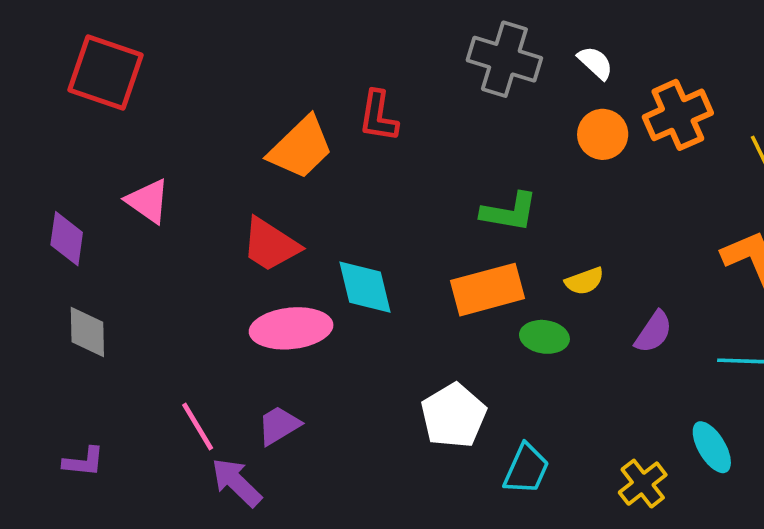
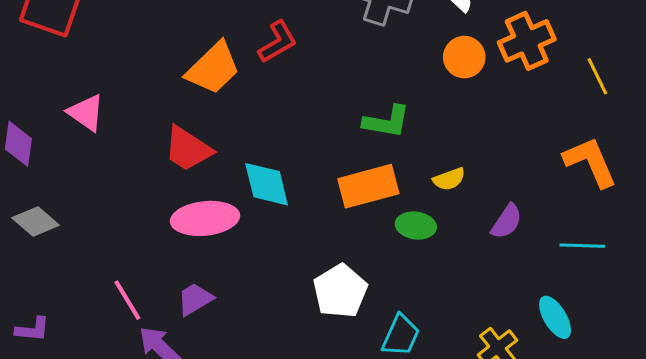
red L-shape: (378, 116) -> (278, 42), turned -129
gray diamond: (87, 332) -> (36, 221), turned -48

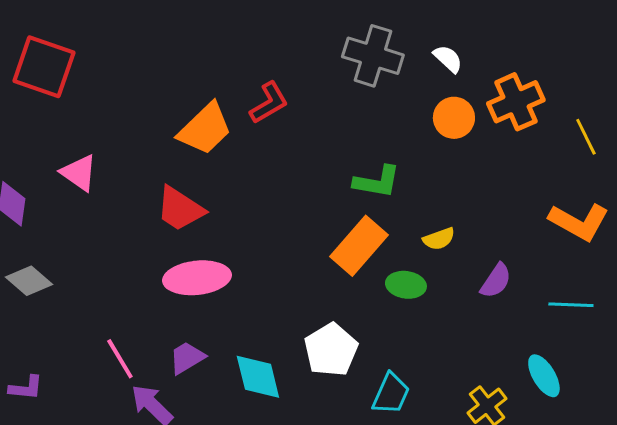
orange L-shape: (590, 162) -> (579, 222), turned 142
cyan diamond: (267, 184) -> (258, 377), moved
orange rectangle: (368, 186) -> (359, 246), turned -34

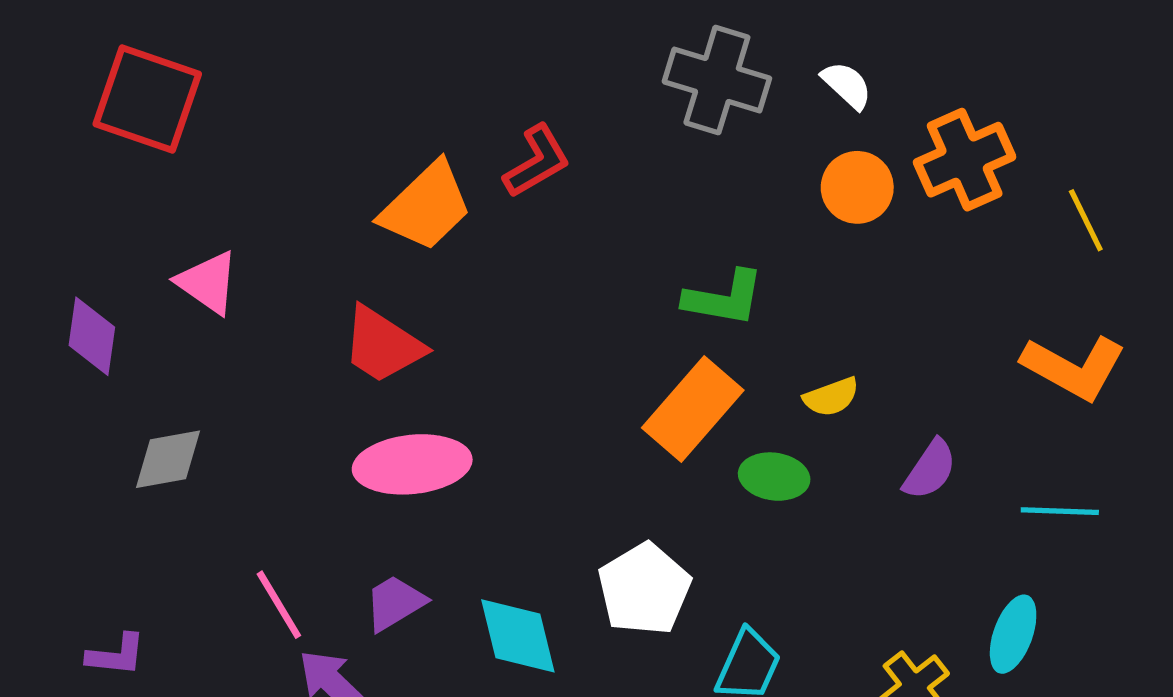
gray diamond: (29, 281) -> (168, 459), moved, turned -51
cyan ellipse: (544, 376) -> (1013, 634), turned 51

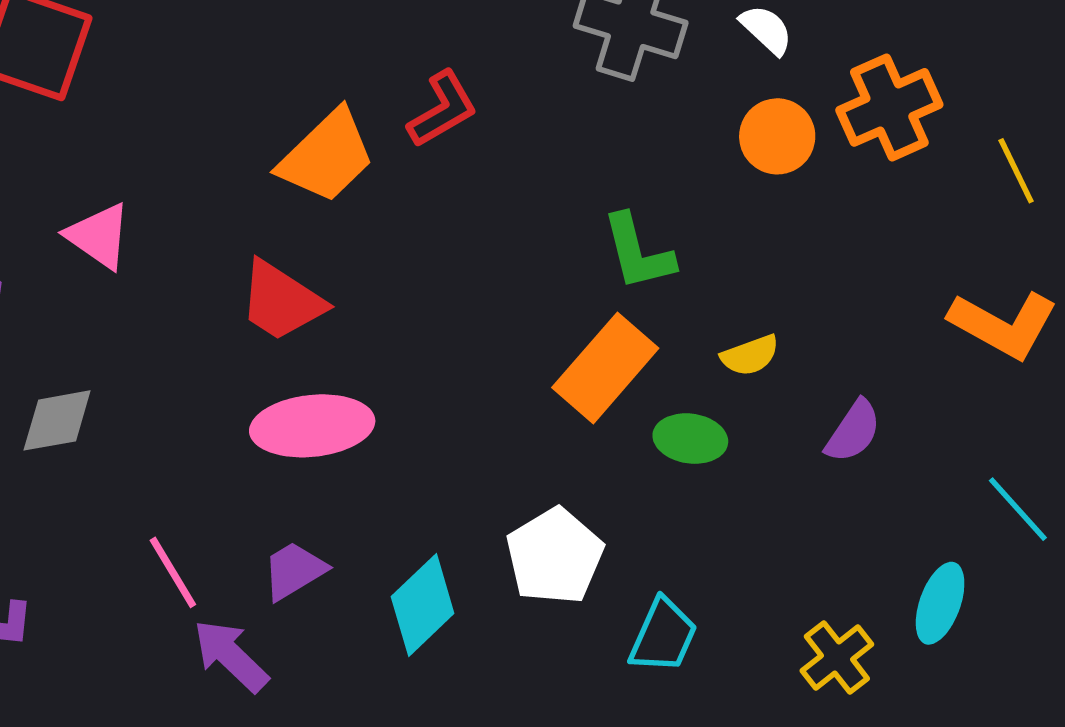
green L-shape: (724, 298) -> (638, 252), turned 66
cyan line: (1060, 511) -> (1018, 509), moved, turned 46
cyan diamond: (518, 636) -> (423, 605), turned 60

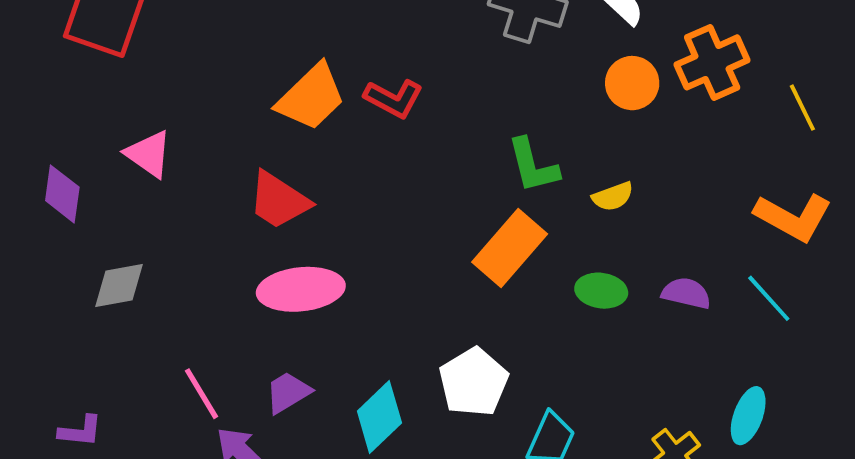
red L-shape: (442, 109) -> (394, 99), moved, turned 58
yellow semicircle: (750, 355) -> (613, 196), moved
purple semicircle: (853, 431) -> (686, 293), turned -111
green ellipse: (690, 439) -> (601, 291), moved
cyan line: (1018, 509) -> (769, 298), moved

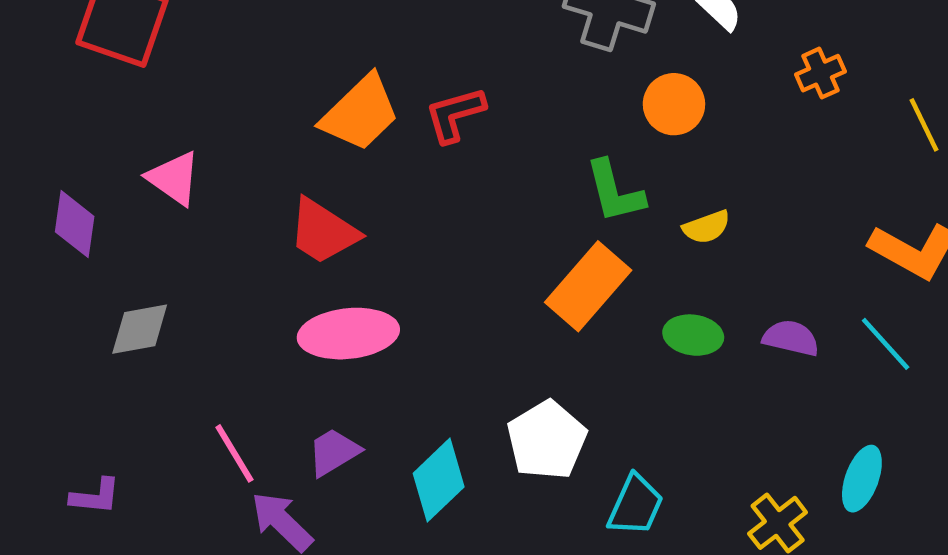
orange cross: (712, 62) -> (820, 73), size x0.6
orange circle: (632, 83) -> (674, 104), moved
red L-shape: (394, 99) -> (455, 115), turned 136

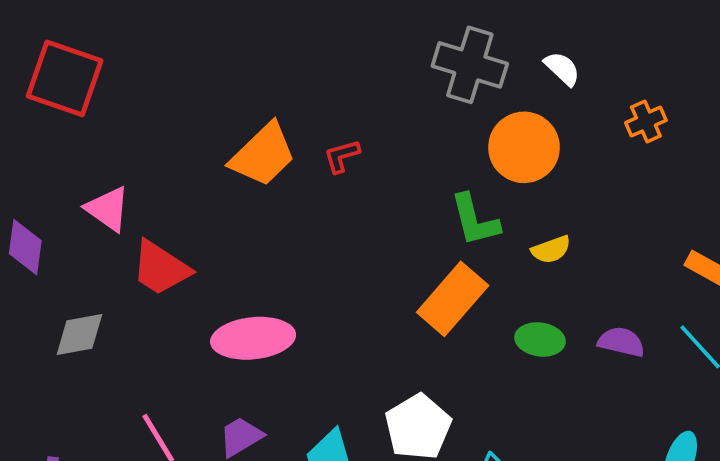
orange circle: (674, 104) -> (524, 147), size x1.4
red L-shape: (455, 115) -> (342, 156), size x0.7
red trapezoid: (323, 231) -> (161, 268), moved

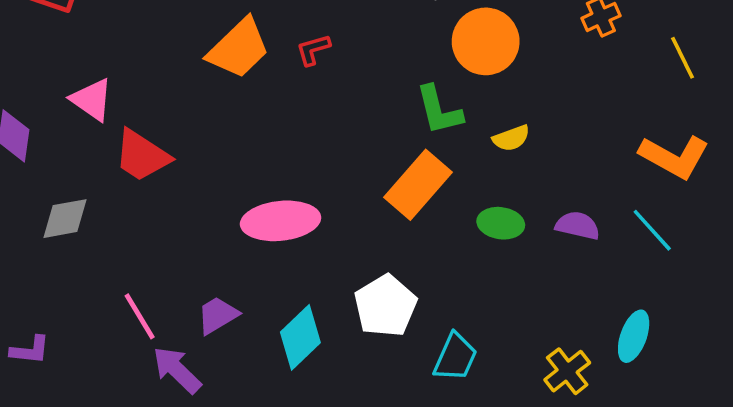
pink ellipse: (253, 338) -> (281, 221), moved

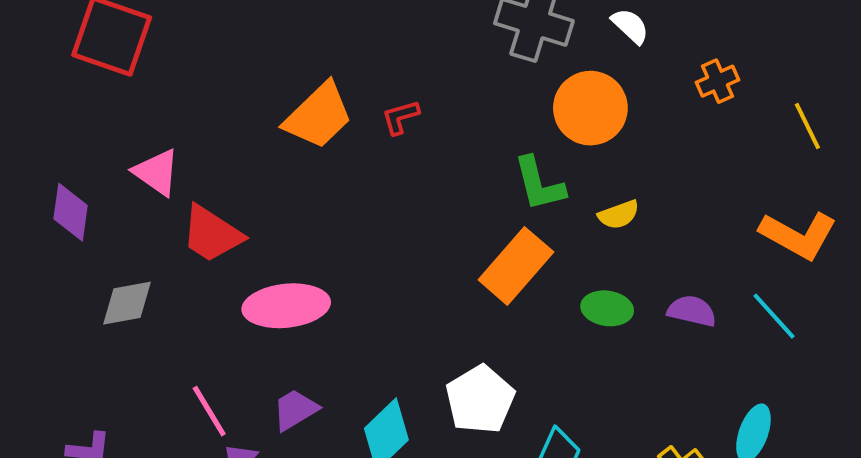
pink ellipse: (281, 221) -> (286, 306), moved

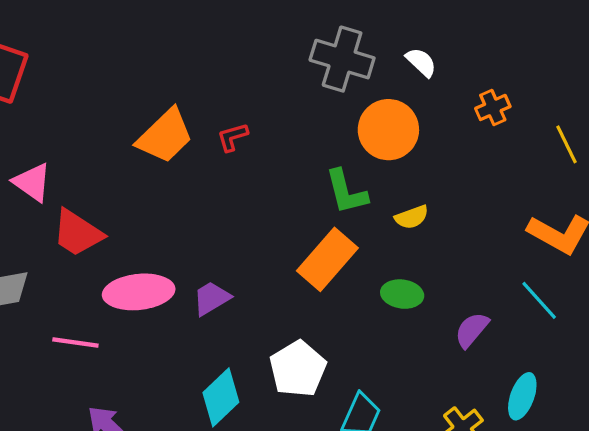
purple semicircle: (692, 311) -> (472, 330), moved, turned -63
purple trapezoid: (295, 410) -> (211, 298), moved
pink line: (209, 411) -> (75, 343), moved, turned -51

